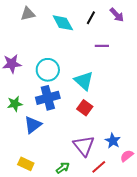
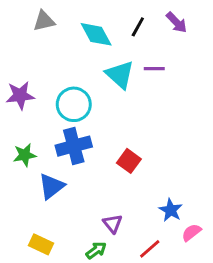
cyan triangle: (84, 81) -> (120, 75), moved
purple triangle: (84, 146) -> (113, 224), moved, size x0.6

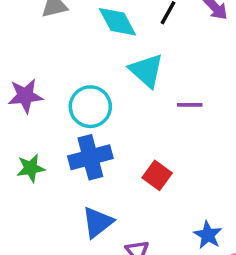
purple line: (154, 69) -> (190, 105), moved
blue triangle: (51, 186) -> (98, 222), moved

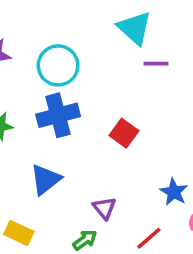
cyan triangle: (146, 71) -> (135, 28), moved
blue triangle: (98, 222) -> (46, 179), moved

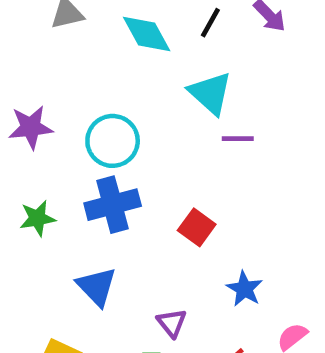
blue triangle: (46, 179) -> (97, 287), turned -36
blue star: (174, 192) -> (245, 289), moved

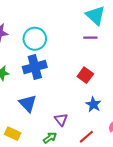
cyan triangle: (210, 93) -> (95, 15), moved
red square: (197, 227) -> (85, 75), moved

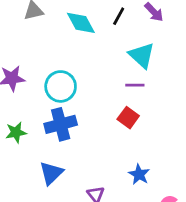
red square: (85, 75) -> (128, 118), moved
blue triangle: (28, 103) -> (51, 173), turned 30

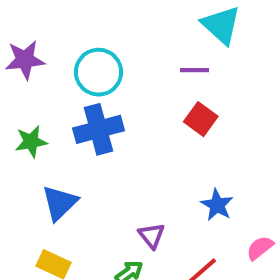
purple line: (135, 85) -> (195, 70), moved
blue triangle: (51, 173) -> (60, 203), moved

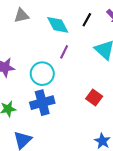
purple line: (195, 70) -> (64, 52), moved, turned -64

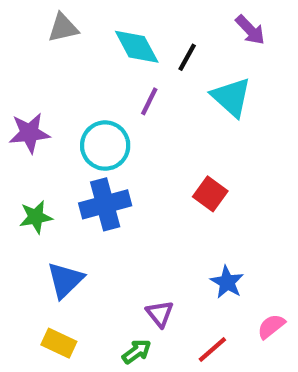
black line: (87, 20) -> (187, 57), moved

